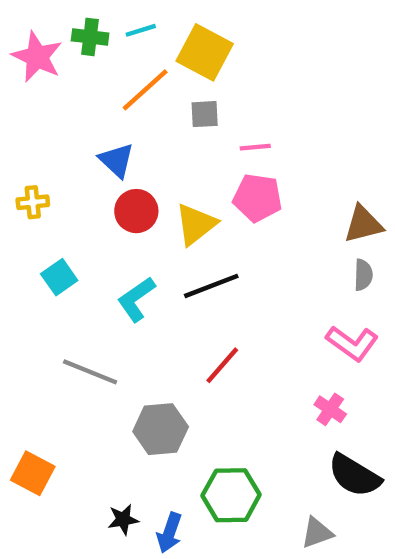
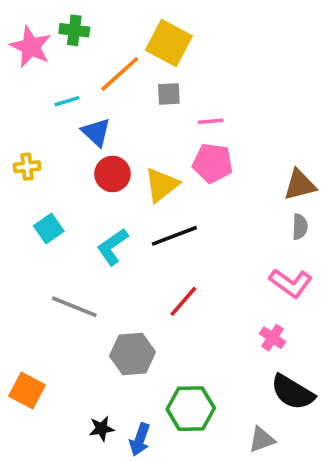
cyan line: (141, 30) -> (67, 101), moved

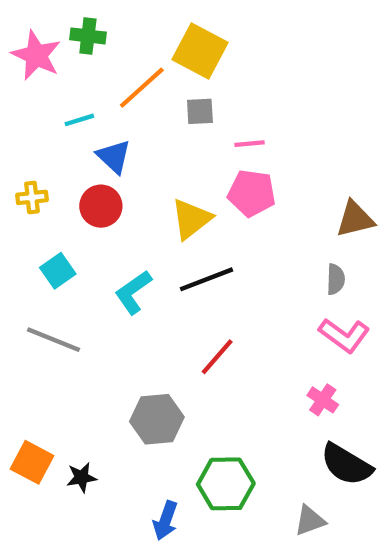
red circle: (112, 174) -> (101, 206), moved
gray semicircle: (300, 227) -> (336, 279), moved
gray line: (74, 307) -> (54, 340), moved
black star: (102, 429) -> (82, 477), moved

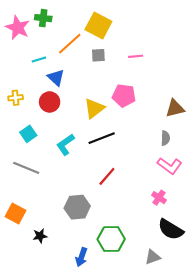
pink line: (249, 144) -> (136, 56), moved
orange square: (32, 462) -> (16, 214), moved

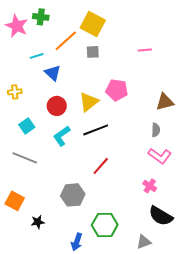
pink line: (136, 56) -> (145, 50), moved
red circle: (50, 102) -> (57, 106), moved

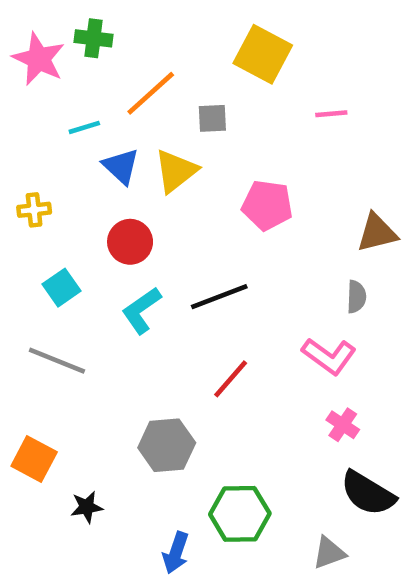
yellow square: (93, 24) -> (263, 54), moved
yellow triangle: (89, 102) -> (176, 171), moved
pink L-shape: (160, 156) -> (329, 356), moved

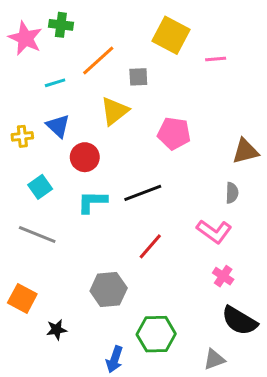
pink line: (331, 114) -> (216, 59), moved
blue triangle: (121, 166) -> (58, 126), moved
cyan L-shape: (142, 310) -> (92, 202), turned 36

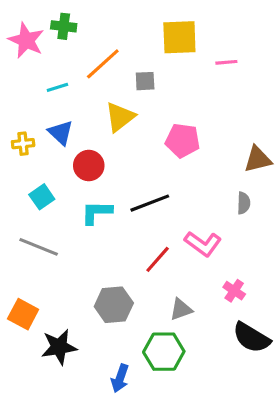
yellow square: (171, 35) -> (179, 37), turned -30
pink L-shape: (214, 232) -> (203, 244), moved
black star: (57, 330) -> (59, 347), size x1.6
gray triangle: (214, 359) -> (181, 309), moved

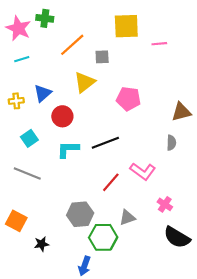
cyan line: (57, 87) -> (22, 59), moved
blue triangle: (61, 133) -> (43, 93), turned 36
black star: (59, 347) -> (42, 244), size x0.6
green hexagon: (164, 352) -> (103, 237), moved

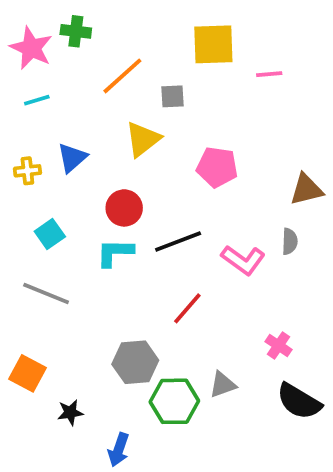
red circle: (62, 116) -> (124, 208), moved
pink L-shape: (143, 171) -> (243, 260), moved
gray triangle: (127, 218) -> (223, 385), moved
blue arrow: (84, 266) -> (119, 450), moved

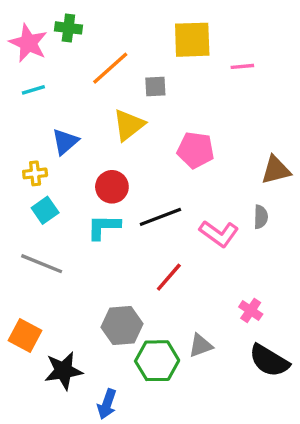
yellow cross: (27, 171) -> (35, 173), moved
black star: (70, 412) -> (63, 371), size x1.6

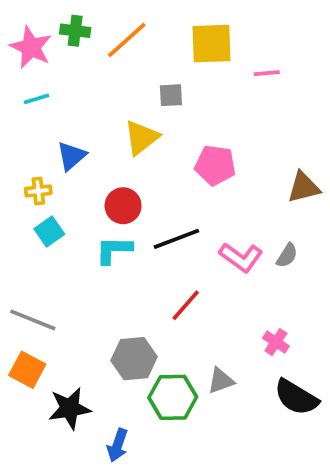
orange line: (110, 68) -> (127, 40), moved
gray semicircle: (261, 217) -> (287, 255), moved, turned 30
gray line: (42, 264) -> (33, 320), moved

